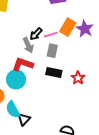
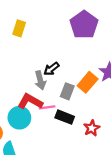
orange rectangle: (68, 27) -> (88, 82), moved
pink line: (51, 35) -> (47, 107), moved

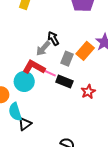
black arrow: (51, 69) -> (53, 38), turned 96
gray arrow: (40, 80) -> (43, 48), turned 56
pink line: (47, 107) -> (49, 73), turned 32

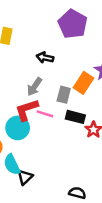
black arrow: (53, 38) -> (45, 58), moved, turned -40
red L-shape: (34, 67) -> (27, 110), turned -40
black rectangle: (64, 81) -> (75, 117), moved

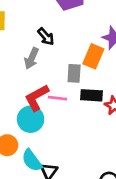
black arrow: (45, 58) -> (46, 37), turned -133
gray arrow: (34, 87) -> (31, 58), moved

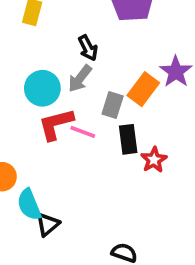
gray arrow: (31, 58) -> (80, 78), moved
black rectangle: (92, 95) -> (128, 139), turned 65
cyan circle: (31, 119) -> (42, 88), moved

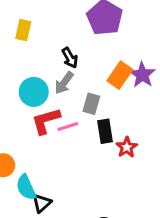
orange rectangle: (143, 89) -> (120, 75), moved
pink line: (83, 132) -> (68, 126), turned -36

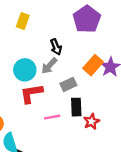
gray rectangle: (91, 104) -> (68, 84), turned 42
pink line: (68, 126) -> (52, 117), moved

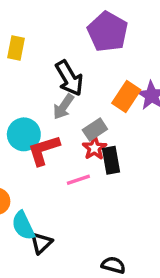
black arrow: (56, 47) -> (69, 78), size x1.5
cyan circle: (25, 70) -> (24, 134), moved
red star: (91, 122) -> (94, 148), moved

